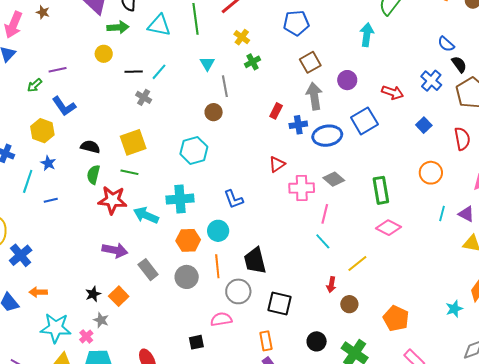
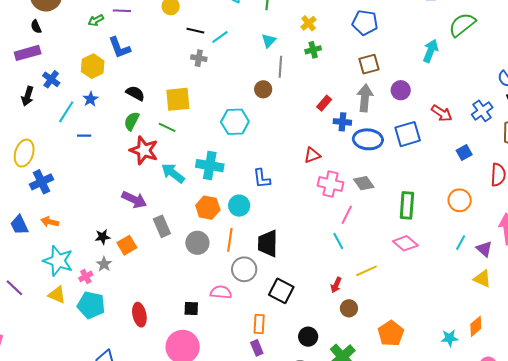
gray cross: (144, 97) -> (199, 58), turned -35

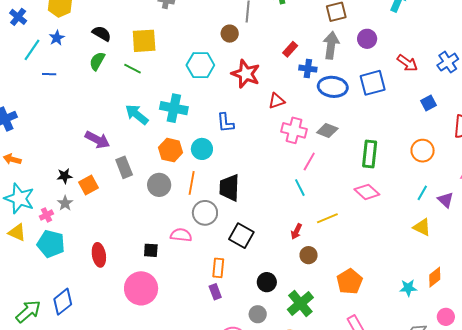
red star: (144, 150) -> (246, 74), moved
gray diamond: (364, 183) -> (327, 131), turned -35
yellow triangle: (482, 279) -> (422, 227), moved

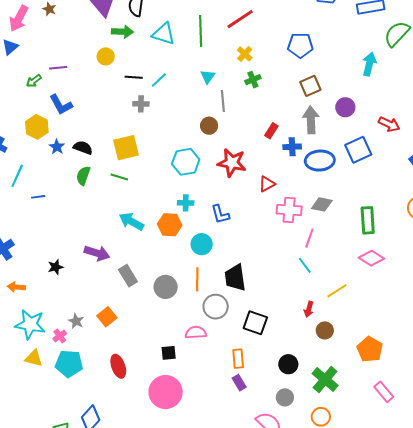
blue star: (57, 38) -> (57, 147), moved
cyan cross: (174, 108) -> (186, 203), moved, size x0.6
orange hexagon: (171, 150) -> (170, 225), moved
black star: (65, 176) -> (56, 267), moved
orange square: (89, 185) -> (107, 317), moved

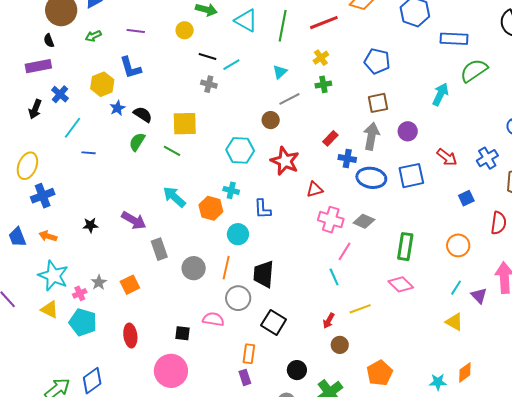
green arrow: (34, 81) -> (93, 36), moved
gray line: (223, 101) -> (289, 99), turned 55

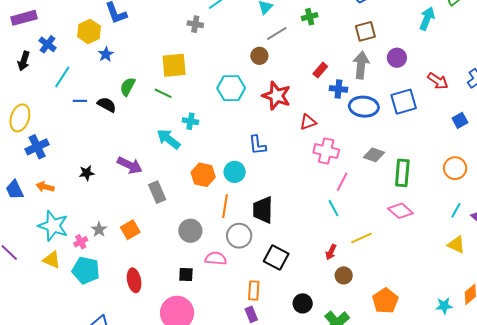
black semicircle: (143, 114) -> (107, 105), moved
cyan cross: (231, 190) -> (190, 121), moved
orange hexagon: (211, 208) -> (203, 175), moved
gray diamond: (364, 221) -> (374, 155), moved
gray circle: (194, 268) -> (190, 231), moved

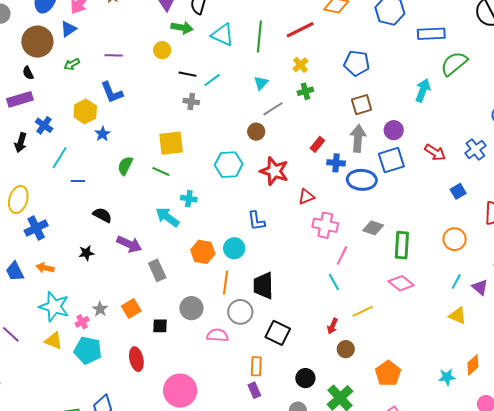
blue square: (404, 102) -> (391, 160), moved
black semicircle: (107, 105) -> (102, 215), moved
black square: (186, 275) -> (160, 326), moved

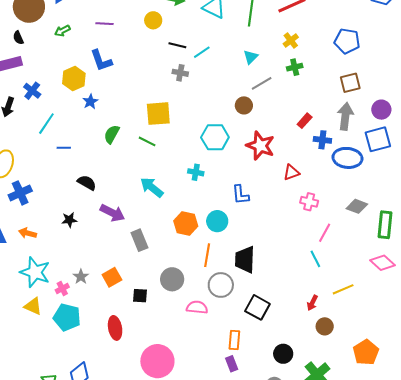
cyan cross: (189, 199) -> (196, 172), moved
pink cross: (325, 225) -> (309, 202), size x0.7

